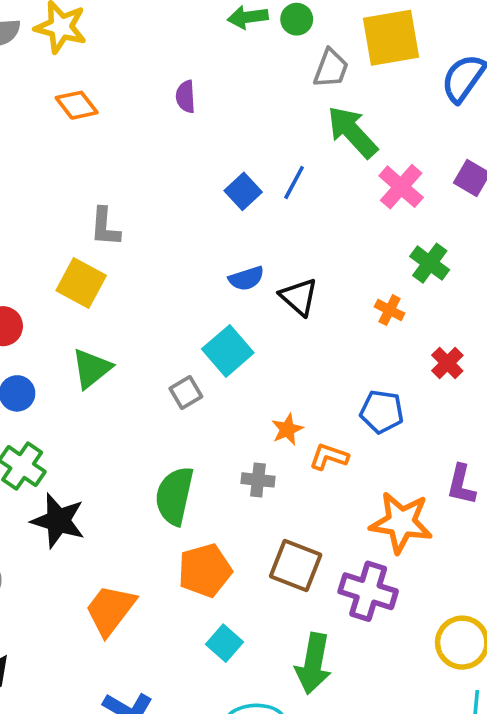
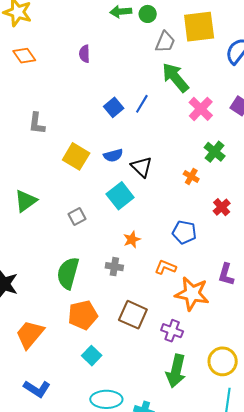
yellow square: (81, 283) -> (76, 156), moved
cyan square: (228, 351) -> (120, 196), moved
orange L-shape: (329, 457) -> (165, 267), moved
purple cross: (368, 591) -> (172, 331), size x0.7
green arrow: (313, 664) -> (176, 371), moved

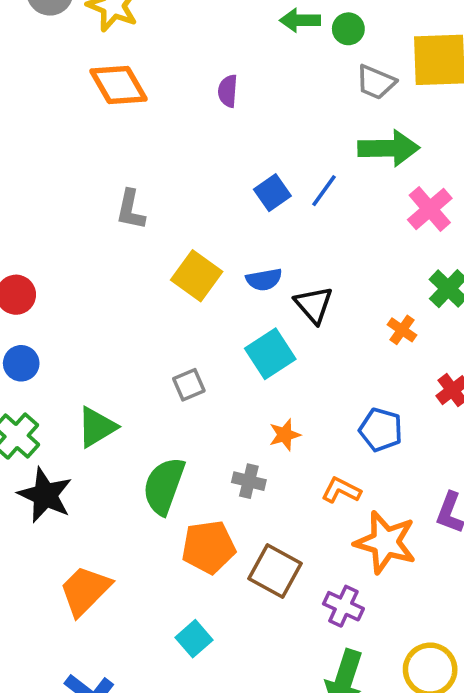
gray trapezoid: (165, 42) -> (376, 82), turned 85
orange diamond: (24, 56) -> (119, 85), size x1.4
green arrow: (175, 78) -> (389, 148), turned 124
green triangle: (26, 201) -> (97, 427), moved
orange pentagon: (83, 315) -> (209, 547), moved

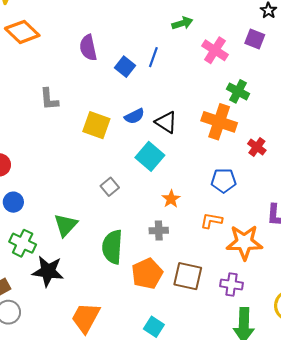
purple semicircle: (228, 91) -> (88, 48), moved, size x1.4
green arrow: (389, 148) -> (182, 23), size x0.6
orange cross: (402, 330) -> (219, 122), size x2.0

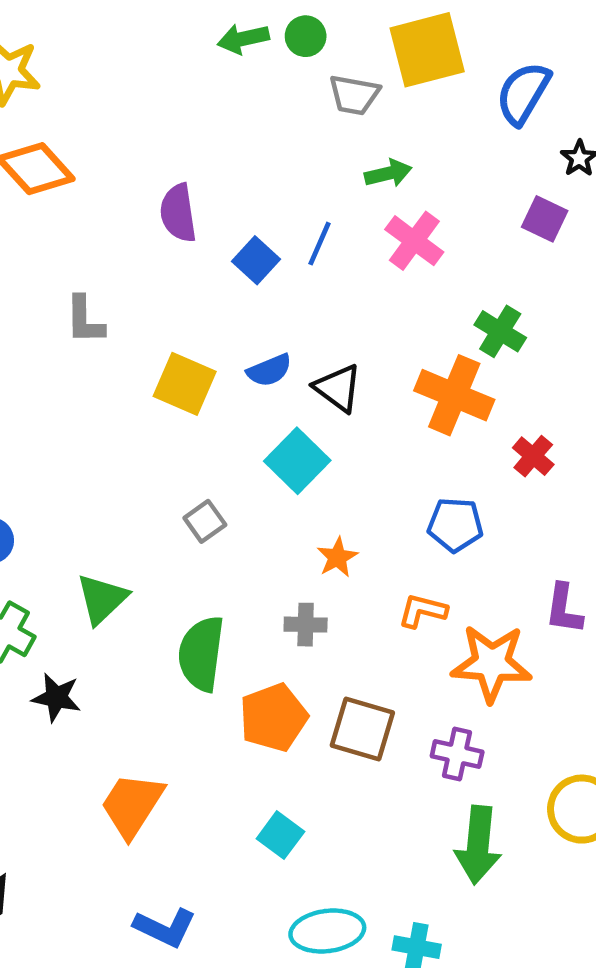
pink cross: (215, 50) -> (414, 241), moved
black star: (48, 271) -> (56, 697), size x0.7

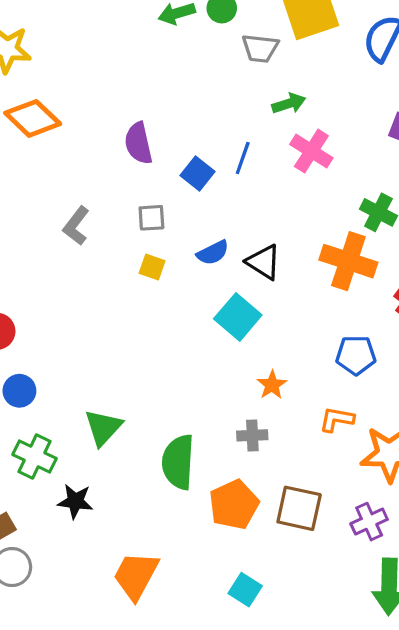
gray L-shape: (85, 320) -> (76, 226), turned 42
yellow square: (185, 384) -> (152, 267), size x0.6
gray square: (205, 521) -> (151, 218), moved, turned 36
purple cross: (457, 754) -> (369, 522), turned -33

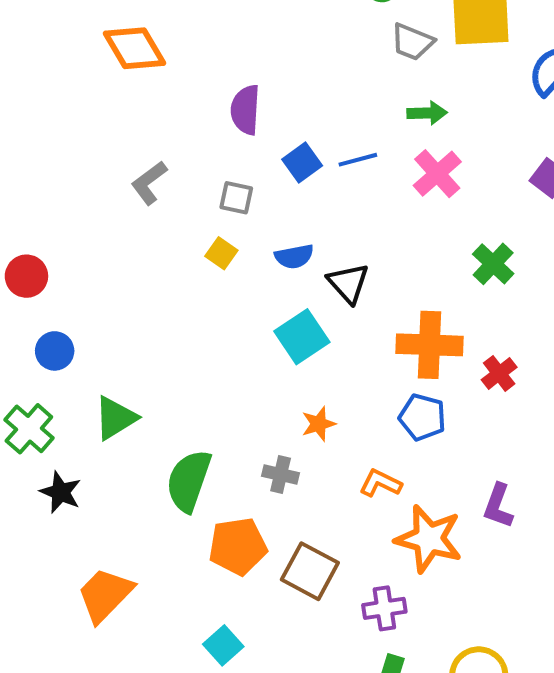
blue line: (243, 158) -> (358, 160), turned 40
orange cross: (348, 261) -> (430, 345), moved, turned -32
blue circle: (19, 391) -> (55, 351), moved

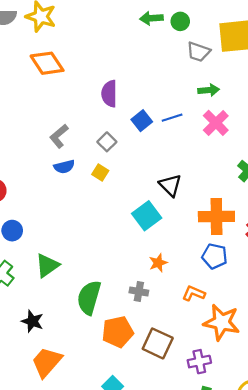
gray square: (236, 198) -> (107, 142), turned 36
blue semicircle: (294, 257) -> (64, 167), moved
black star: (61, 492) -> (32, 321), moved

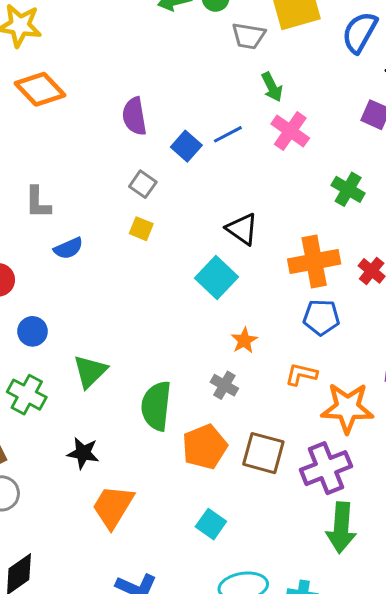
green arrow: (209, 90) -> (272, 87), turned 78
gray L-shape: (59, 136) -> (38, 202), moved, turned -40
blue semicircle: (64, 167) -> (68, 248), moved
gray cross: (139, 292) -> (224, 385), turned 30
purple cross: (199, 362) -> (326, 468), size x1.5

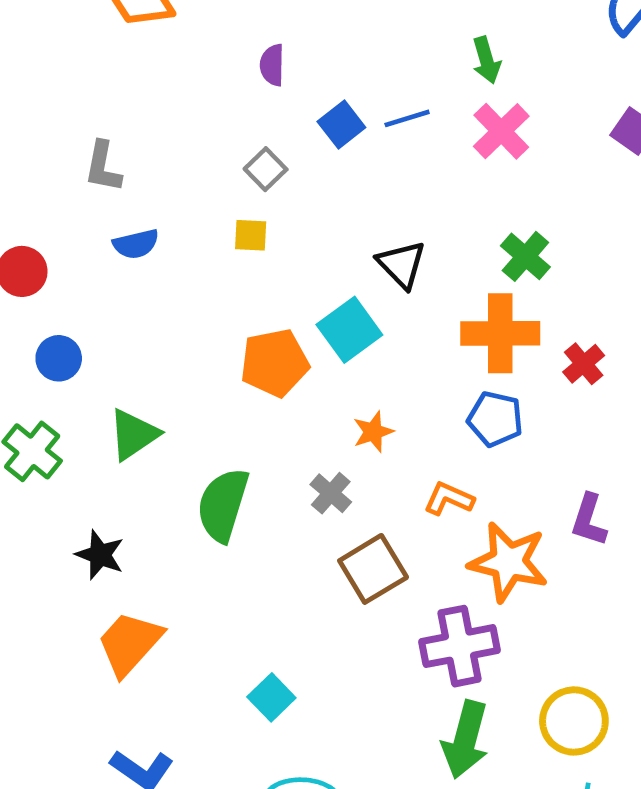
purple semicircle: (134, 116) -> (272, 65), size x0.7
green cross: (348, 189) -> (525, 256), moved
yellow square: (141, 229) -> (251, 235), turned -30
orange pentagon: (205, 447) -> (275, 363), moved
brown square: (263, 453) -> (373, 569), moved, turned 33

